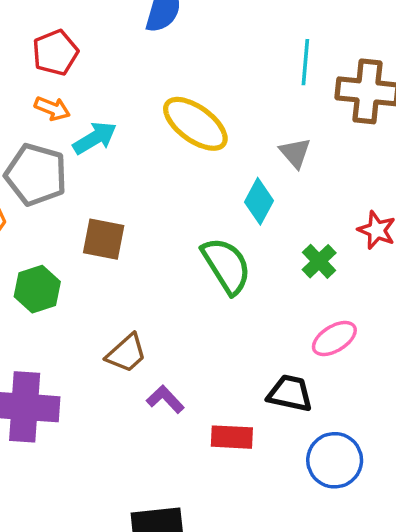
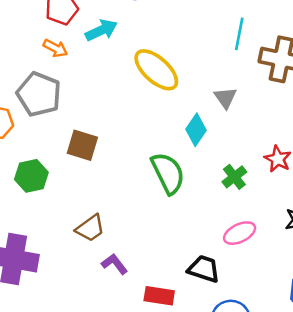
cyan arrow: (95, 138) -> (101, 30), moved

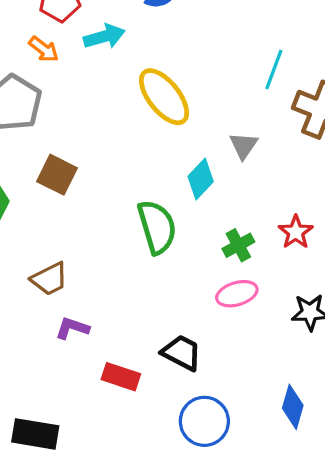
pink ellipse: (240, 233) -> (237, 294), moved
purple L-shape: (114, 264) -> (72, 328), turned -44

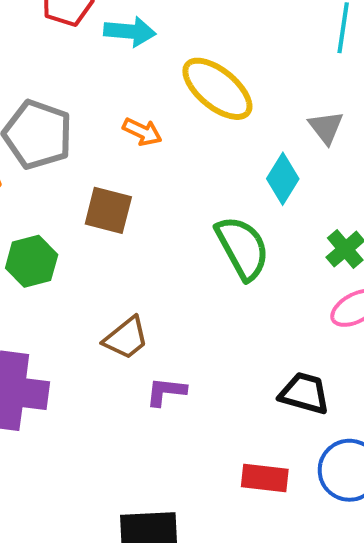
cyan arrow: (104, 37) -> (130, 32), turned 33
orange arrow: (44, 49) -> (142, 132), moved
red rectangle: (121, 377) -> (265, 478), moved

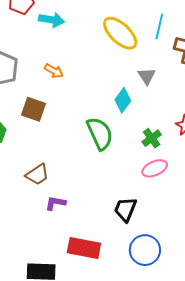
yellow ellipse: (217, 89) -> (120, 33), moved
black trapezoid: (304, 393) -> (125, 209), turned -88
red rectangle: (265, 478) -> (84, 248), moved, size x1.4

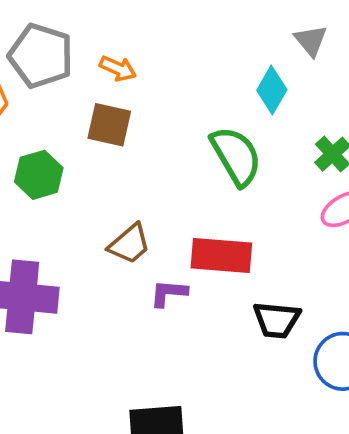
orange arrow: (54, 71) -> (118, 68), moved
black trapezoid: (125, 209) -> (277, 320), moved, turned -100
red rectangle: (84, 248) -> (221, 256), moved

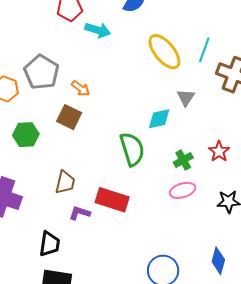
cyan diamond: (272, 90) -> (159, 119), turned 35
brown trapezoid: (130, 244) -> (65, 182), turned -50
black trapezoid: (277, 320) -> (49, 244), moved, turned -100

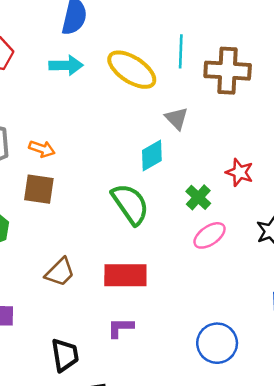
cyan arrow: (98, 30) -> (66, 65), moved
brown trapezoid: (65, 182) -> (60, 272), turned 50
purple L-shape: (80, 213) -> (120, 328), moved

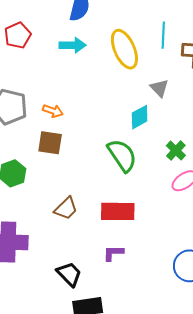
yellow ellipse: (132, 70) -> (124, 49), turned 33
black trapezoid: (65, 355) -> (69, 274), turned -36

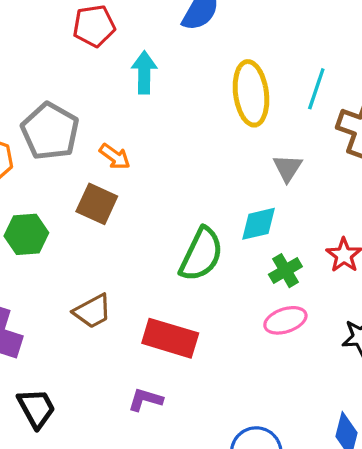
cyan arrow: (73, 45) -> (144, 72), moved, turned -105
cyan diamond: (140, 117) -> (258, 224), moved
green semicircle: (122, 155) -> (201, 254), turned 44
black trapezoid: (69, 274) -> (36, 408), moved

